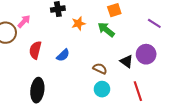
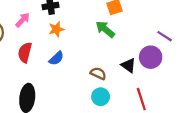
pink arrow: (24, 21) -> (23, 20), moved
orange star: (78, 23) -> (56, 29), moved
purple line: (154, 23) -> (165, 36), moved

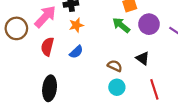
pink arrow: (23, 20) -> (45, 17), size x1.6
purple circle: (151, 57) -> (149, 24), moved

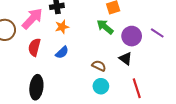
purple circle: (149, 24) -> (132, 36), moved

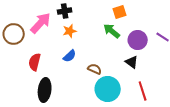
red semicircle: (34, 47) -> (35, 62), moved
brown semicircle: (99, 66) -> (95, 69), moved
cyan circle: (101, 86) -> (108, 89), size x1.6

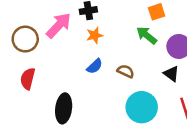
red semicircle: (35, 62) -> (28, 79), moved
brown semicircle: (95, 69) -> (126, 71), moved

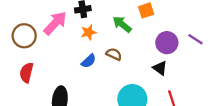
green arrow: (147, 35) -> (122, 24), moved
brown semicircle: (126, 71) -> (114, 54), moved

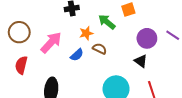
pink arrow: (55, 23) -> (51, 42), moved
orange star: (89, 32) -> (86, 33), moved

